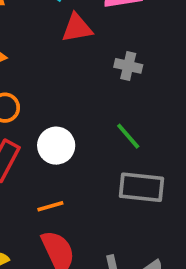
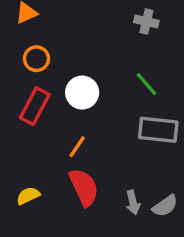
orange line: (50, 206) -> (77, 147), turned -40

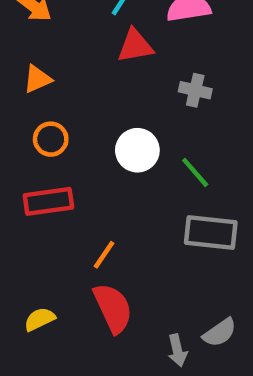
white circle: (82, 93) -> (137, 150), moved
red rectangle: (35, 106) -> (48, 201), turned 54
gray arrow: (133, 202) -> (177, 350), moved

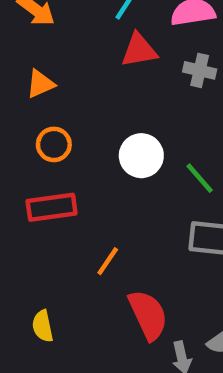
gray cross: (195, 90) -> (200, 70), moved
red semicircle: (113, 308) -> (148, 315), moved
yellow semicircle: (40, 319) -> (43, 326), turned -76

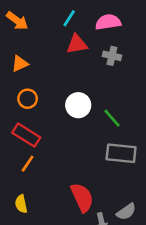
red rectangle: (52, 207) -> (26, 135), turned 40
orange line: (108, 261) -> (28, 164), moved

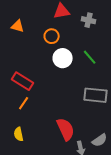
orange triangle: (20, 64) -> (18, 26), turned 40
orange circle: (28, 99) -> (52, 36), moved
green line: (112, 118) -> (90, 57), moved

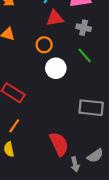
green line: (90, 57) -> (85, 55), moved
orange line: (24, 103) -> (14, 126), moved

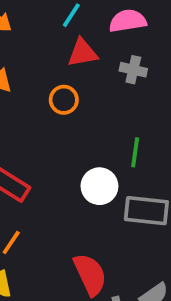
green line: (85, 55) -> (135, 152), moved, turned 49
white circle: (56, 68) -> (99, 186), moved

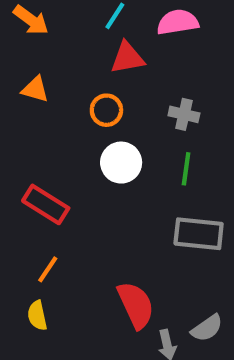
gray cross: (133, 70) -> (184, 114), moved
white circle: (99, 186) -> (121, 163), moved

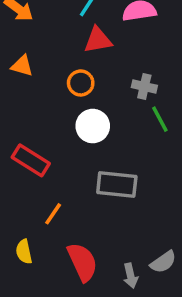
green line: (186, 169) -> (160, 119), moved, turned -36
gray rectangle: (199, 234) -> (117, 185), moved
orange line: (48, 269) -> (53, 214), moved
red semicircle: (136, 305) -> (82, 262), moved

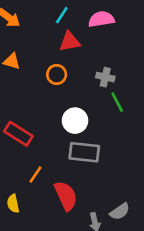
white circle: (93, 126) -> (75, 121), moved
red semicircle: (82, 262) -> (66, 196), moved

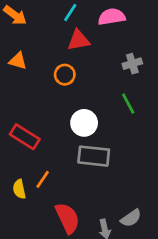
gray cross: (105, 77) -> (132, 64), moved, turned -30
red semicircle: (66, 196) -> (68, 218), moved
yellow semicircle: (13, 204) -> (19, 189), moved

